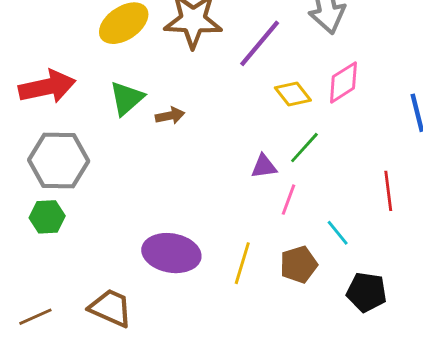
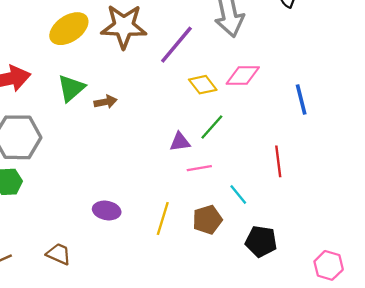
pink diamond: (343, 82) -> (243, 76), turned 32
pink line: (289, 200) -> (199, 168), turned 60
purple ellipse: (171, 253) -> (107, 210), size x0.6
brown trapezoid: (111, 308) -> (59, 254), size x0.7

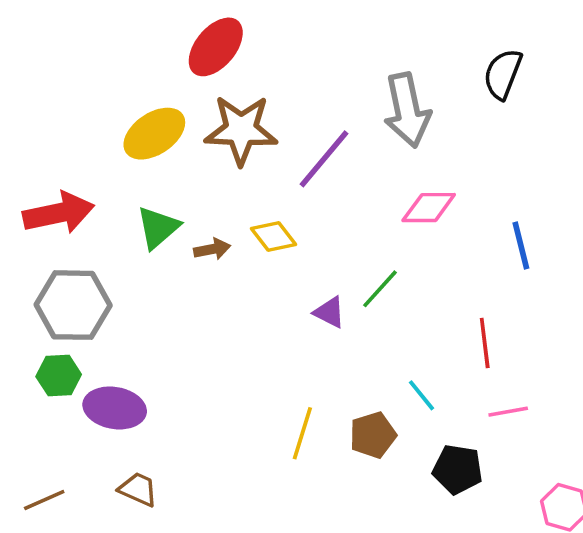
yellow diamond: (203, 85) -> (273, 236), moved
purple triangle: (180, 142) -> (329, 312), turned 35
pink line: (199, 168) -> (508, 412), moved
purple ellipse: (107, 210) -> (115, 408), moved, size x1.4

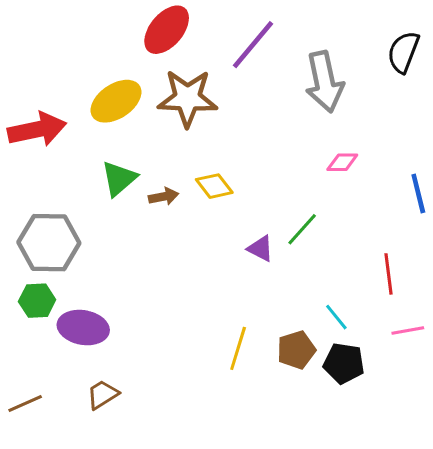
purple line: (324, 159) -> (253, 45), moved
pink diamond: (429, 208) -> (342, 162), size x0.7
red arrow: (59, 213) -> (37, 129), moved
black pentagon: (458, 469) -> (344, 363), moved
brown trapezoid: (138, 489) -> (103, 395), turned -56

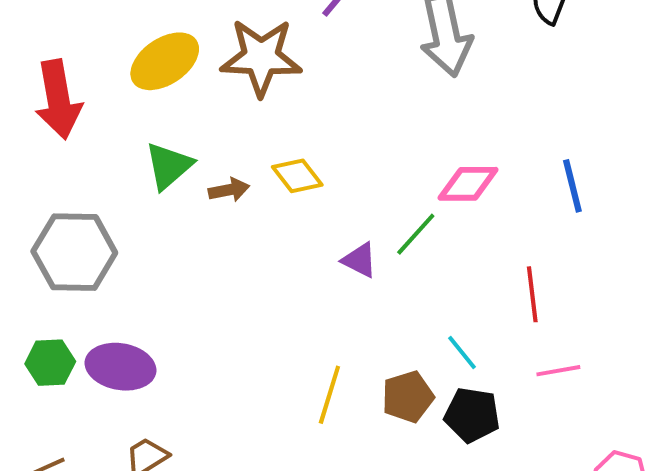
red arrow: (37, 129) -> (58, 99), turned 92
pink diamond: (342, 162) -> (468, 184), moved, size x1.4
green hexagon: (37, 301) -> (50, 363), moved

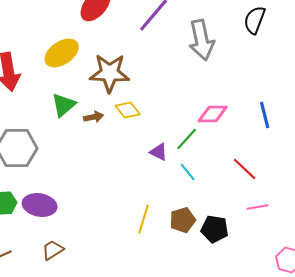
brown star: (261, 57) -> (110, 73), moved
red line: (532, 294) -> (245, 169), turned -40
cyan line: (462, 353) -> (188, 172), moved

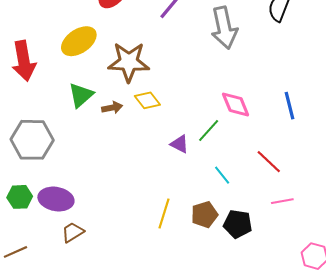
pink diamond: (213, 114) -> (236, 105), turned 68
cyan line: (188, 172) -> (222, 175), moved
brown trapezoid: (53, 250) -> (73, 232), moved

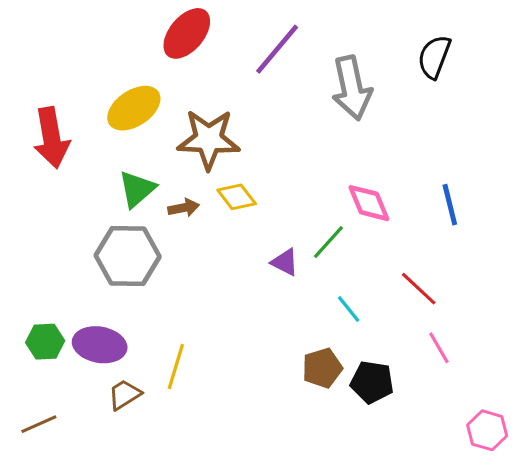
gray hexagon: (32, 140) -> (128, 256), moved
pink line: (282, 201) -> (439, 348), turned 70
yellow line: (164, 214) -> (176, 367), moved

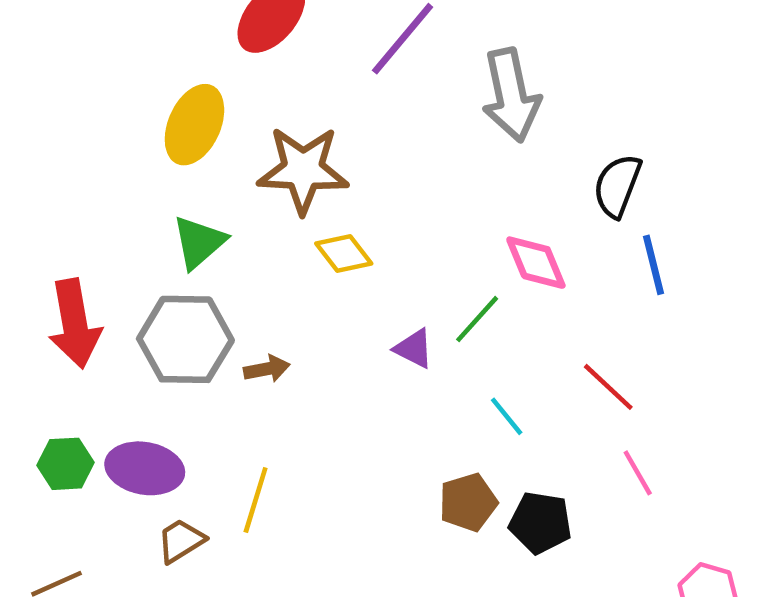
black semicircle: (434, 57) -> (617, 186), moved
yellow ellipse: (134, 108) -> (194, 125), turned -32
red arrow: (51, 138) -> (75, 324), moved
brown arrow: (184, 208) -> (267, 369), moved

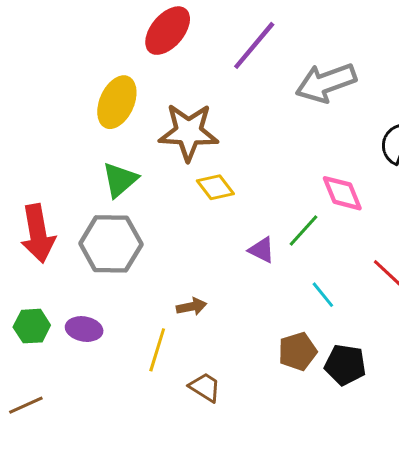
gray arrow: (511, 95) -> (326, 83), turned 82
brown arrow: (267, 369) -> (192, 307), moved
purple ellipse: (145, 468) -> (84, 329), size x0.7
brown trapezoid: (181, 541) -> (205, 387), moved, turned 64

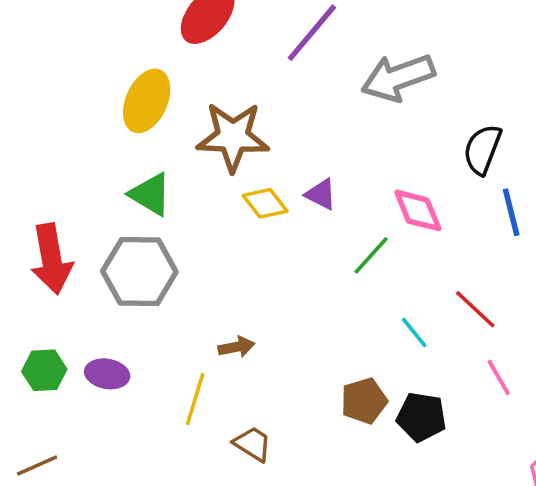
green triangle: (120, 180) -> (150, 194), turned -48
purple triangle: (262, 250) -> (321, 194), moved
cyan line: (323, 295) -> (414, 333), moved

